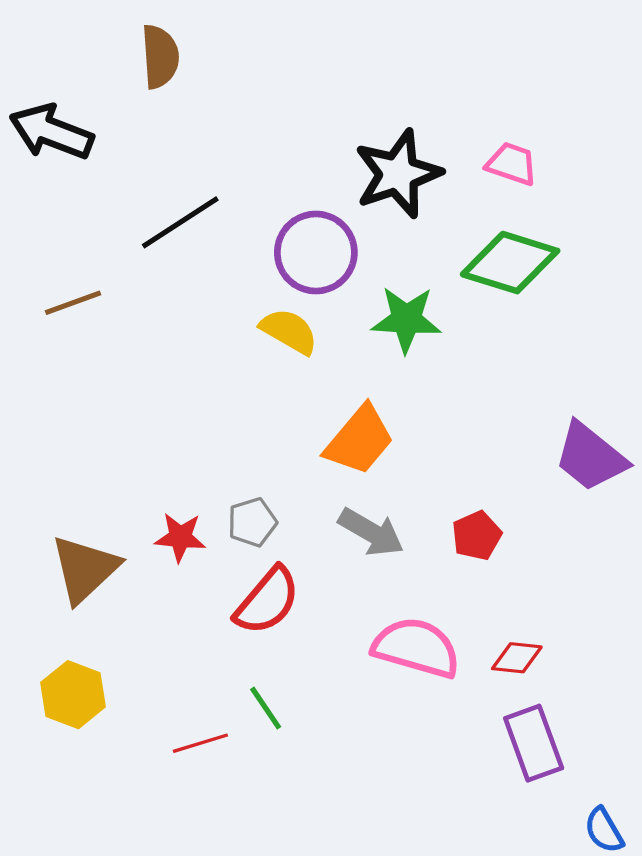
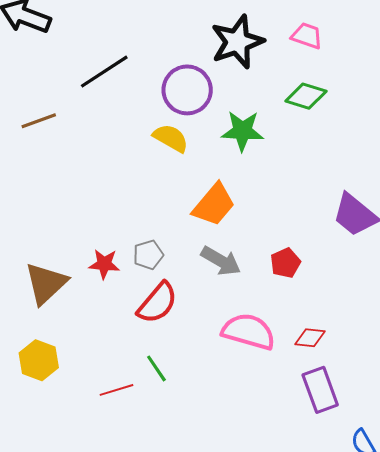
green diamond: (510, 263) -> (306, 96), size x0.7

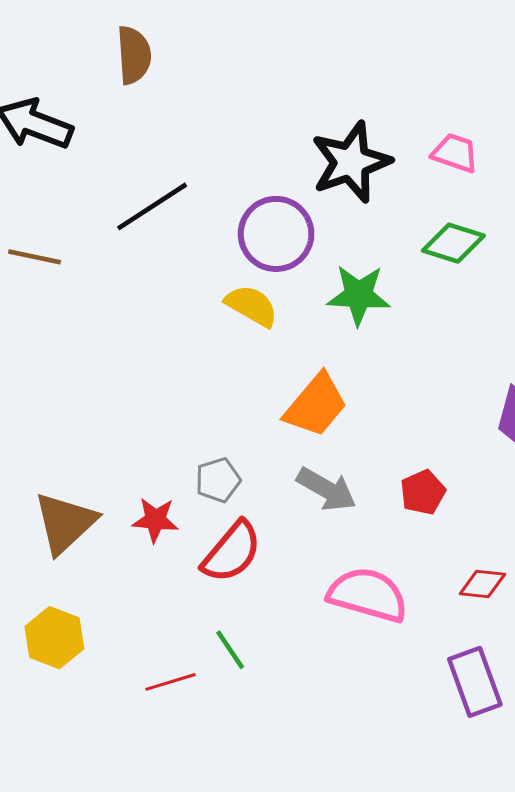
brown line: (39, 121) -> (34, 257), moved, turned 32
red star: (104, 264) -> (155, 520), moved
red diamond: (310, 338) -> (482, 584), moved

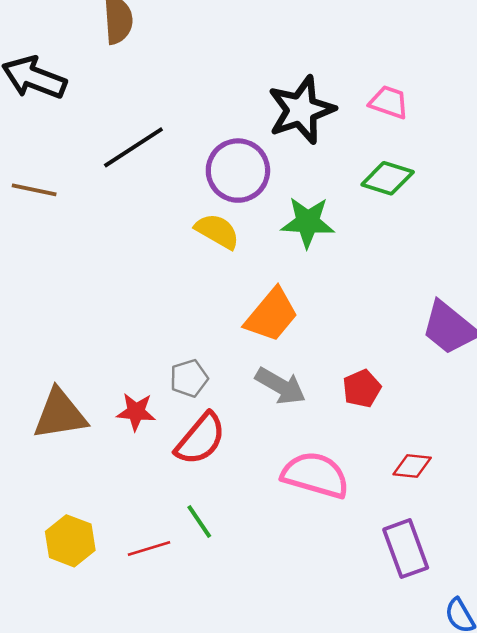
brown triangle: (65, 523) -> (60, 414), turned 34
yellow hexagon: (54, 638) -> (70, 541), moved

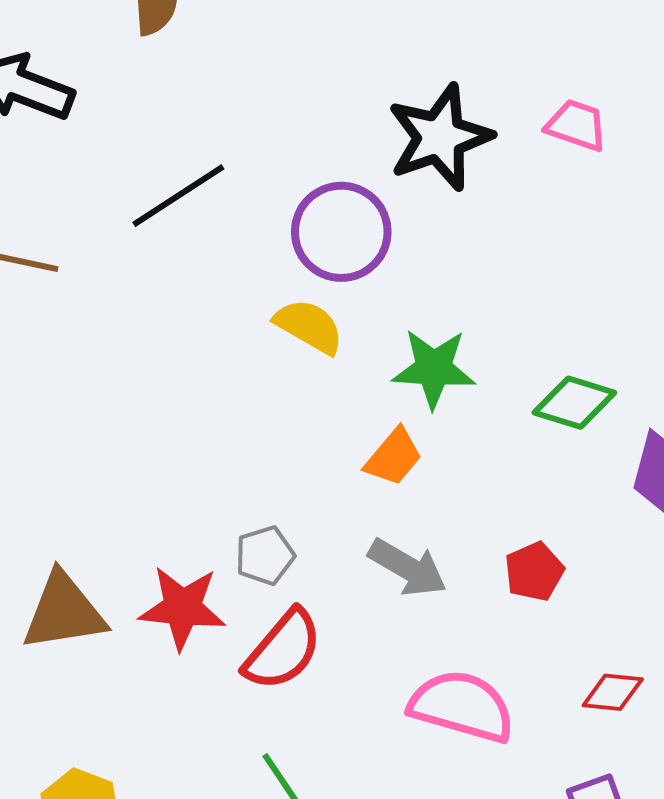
green diamond: (388, 178) -> (574, 403), moved
green star: (308, 222) -> (434, 369), moved
orange trapezoid: (272, 315) -> (394, 457), size x0.7
red star: (136, 412) -> (182, 608), size x1.4

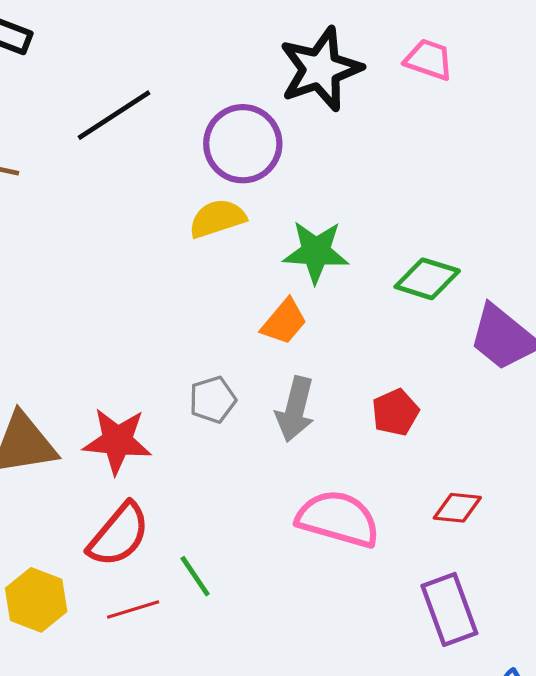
yellow semicircle: (309, 326) -> (217, 218), turned -48
gray pentagon: (265, 555) -> (213, 400), moved
gray arrow: (408, 568) -> (295, 409), turned 74
red semicircle: (283, 650) -> (119, 535), moved

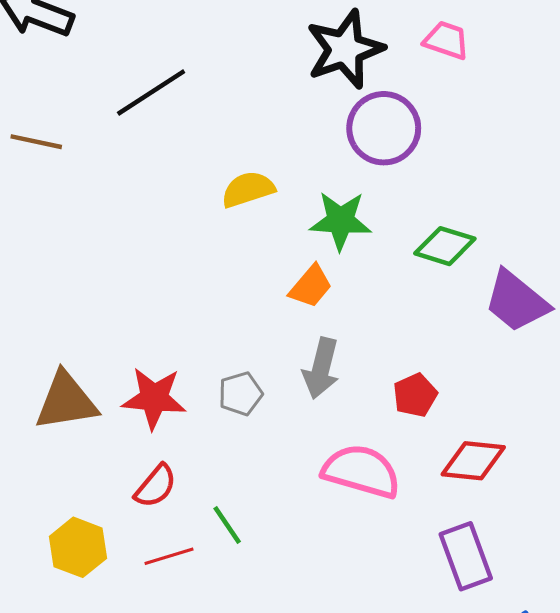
purple circle: (243, 144) -> (384, 128), moved
gray pentagon: (213, 400) -> (241, 394), moved
red pentagon: (395, 412) -> (415, 395), moved
red diamond: (457, 508) -> (473, 461), size x1.4
red semicircle: (119, 535) -> (156, 486), size x0.7

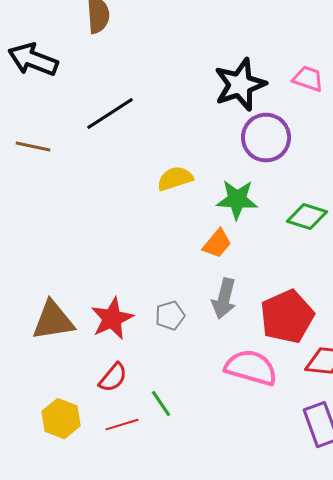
red pentagon: (415, 395) -> (287, 317), size x1.8
red star: (154, 398) -> (112, 319), turned -30

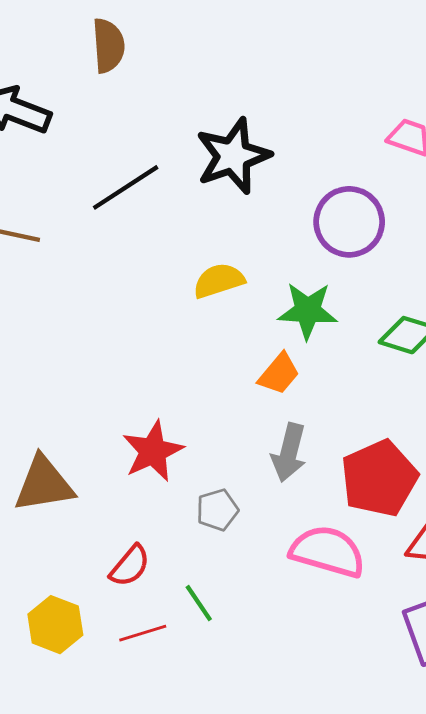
black star: (240, 85) -> (233, 156), moved
gray pentagon: (170, 316) -> (217, 510), moved
red star: (112, 319) -> (153, 451), moved

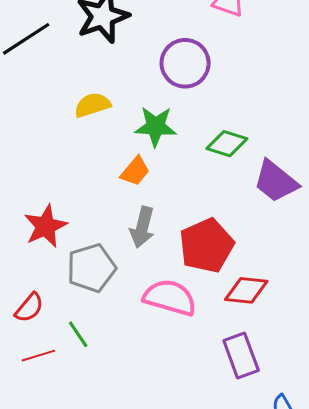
gray pentagon: (217, 510) -> (91, 268), size x1.6

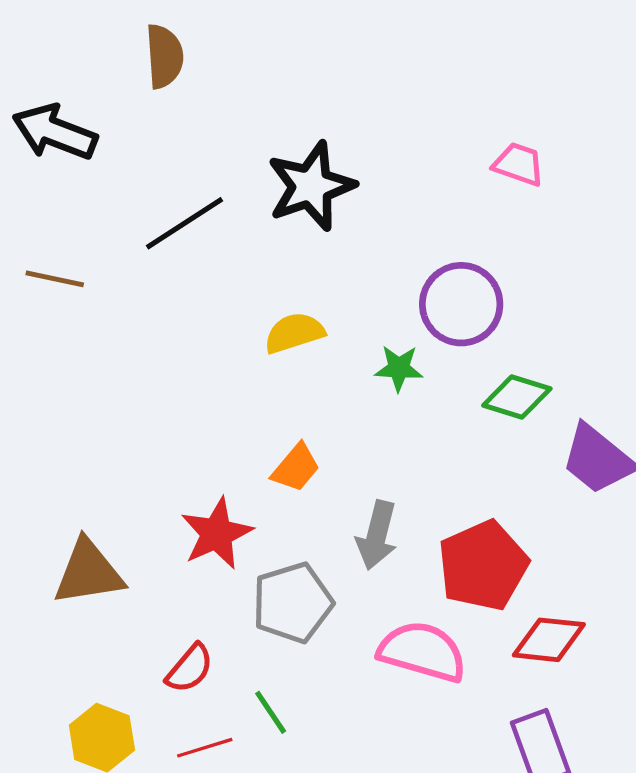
purple circle: (185, 63) -> (461, 304), moved
green star: (156, 126) -> (399, 368), size x0.7
orange trapezoid: (135, 171) -> (296, 468), moved

